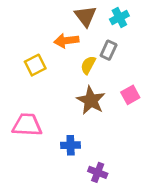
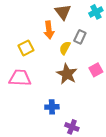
cyan cross: (119, 18) -> (96, 12), moved
orange arrow: (66, 41) -> (49, 30), turned -90
pink trapezoid: (27, 125) -> (20, 78), moved

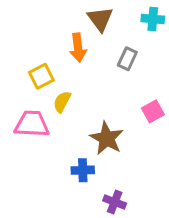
cyan cross: (96, 12) -> (153, 19), turned 32
yellow semicircle: (65, 48) -> (62, 102), moved
brown star: (67, 74) -> (107, 138), moved

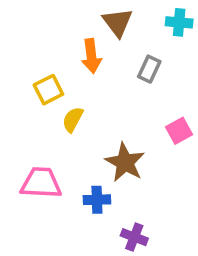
pink trapezoid: (32, 124) -> (41, 183), moved

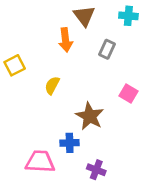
yellow square: (48, 90) -> (15, 65), moved
pink square: (179, 131) -> (128, 93), turned -30
pink trapezoid: (41, 183) -> (40, 162), moved

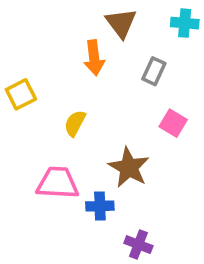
pink square: (128, 93) -> (173, 123), moved
pink trapezoid: (40, 162) -> (58, 183), moved

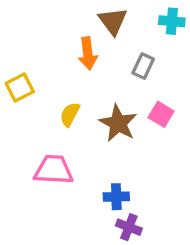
brown star: (129, 167) -> (118, 123), moved
blue cross: (100, 206) -> (116, 197), moved

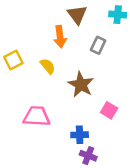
yellow semicircle: (70, 114) -> (48, 66), moved, turned 112
pink square: (161, 114) -> (109, 110), moved

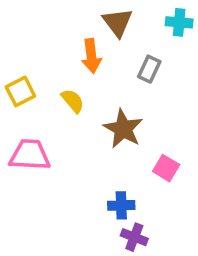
pink trapezoid: (37, 116) -> (30, 155), moved

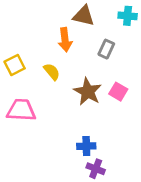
brown triangle: (118, 22) -> (84, 16), turned -40
pink square: (166, 168) -> (118, 92), moved

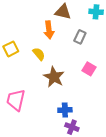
brown star: (88, 92) -> (54, 77), moved
pink trapezoid: (21, 110) -> (16, 100), moved, turned -80

